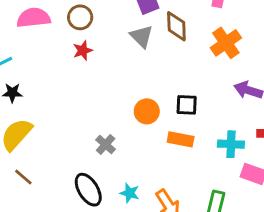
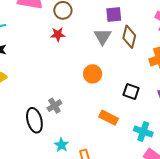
black square: (187, 105) -> (131, 91), moved
orange circle: (147, 111) -> (93, 74), moved
black ellipse: (88, 190) -> (34, 120), moved

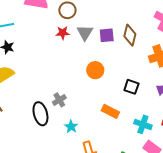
purple square: (114, 14) -> (107, 35), moved
gray triangle: (102, 37) -> (85, 33), moved
cyan star: (61, 145) -> (71, 127), moved

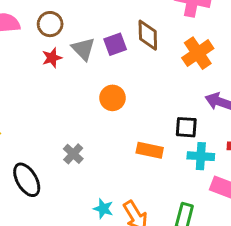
black square: (131, 87) -> (186, 127), moved
black ellipse: (40, 114) -> (27, 180), moved
cyan star: (71, 127) -> (103, 209), moved

